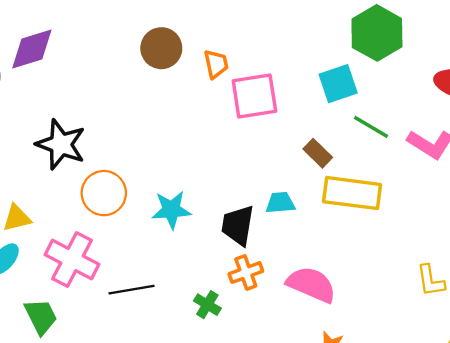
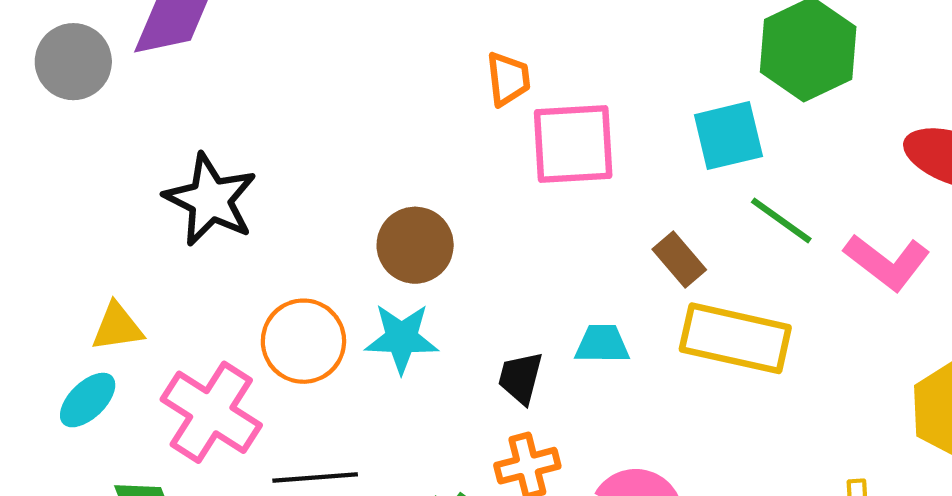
brown circle: (161, 48) -> (415, 245), moved
orange circle: (104, 193) -> (303, 341), moved
black trapezoid: (238, 225) -> (521, 378), size x0.7

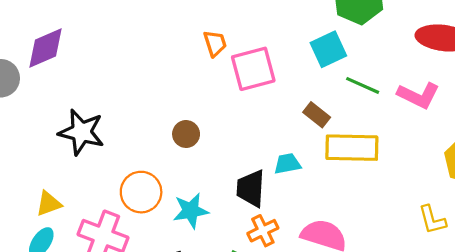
brown circle: (415, 245) -> (186, 134), size x0.7
cyan star: (402, 338) -> (191, 211), moved
black trapezoid: (521, 378) -> (251, 188), size x1.4

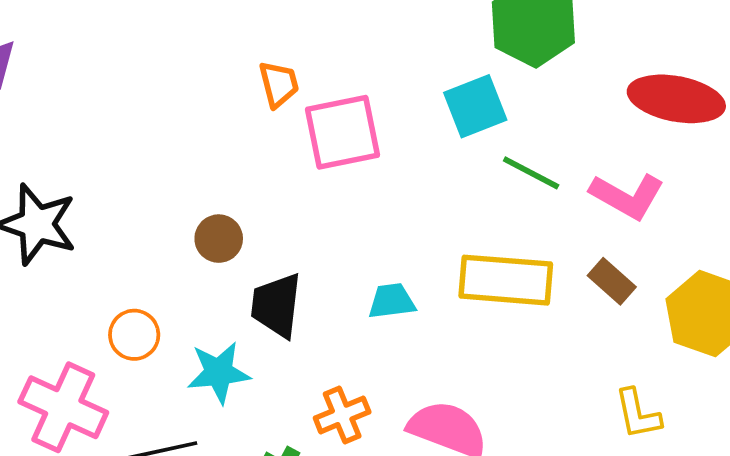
brown rectangle: (317, 115) -> (612, 281), moved
black trapezoid: (251, 188) -> (276, 305), moved
orange circle: (141, 192) -> (134, 335), size x0.7

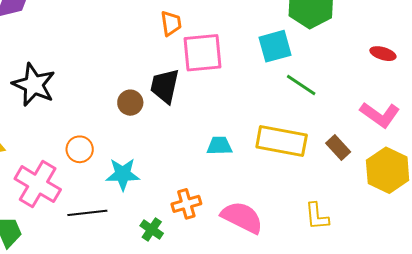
red ellipse: (676, 99) -> (383, 54), size x0.5
pink L-shape: (627, 196) -> (380, 115), moved
black trapezoid: (276, 305) -> (165, 86), moved
yellow L-shape: (638, 414) -> (317, 216), moved

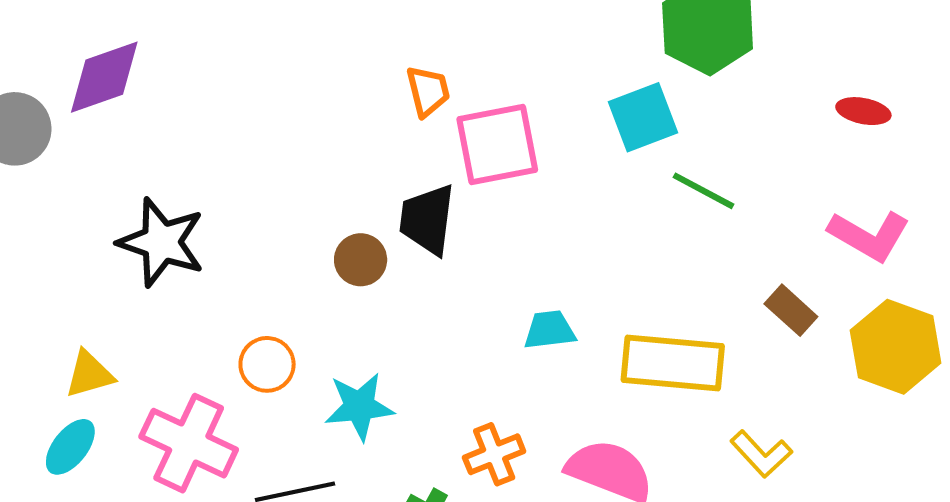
yellow rectangle: (282, 141) -> (673, 363), moved
yellow L-shape: (317, 216) -> (761, 454), turned -32

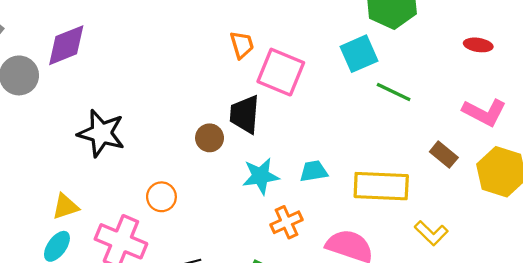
pink square: (497, 145) -> (281, 72), turned 36
cyan star: (359, 407) -> (261, 176), moved
orange cross: (494, 454) -> (286, 222), moved

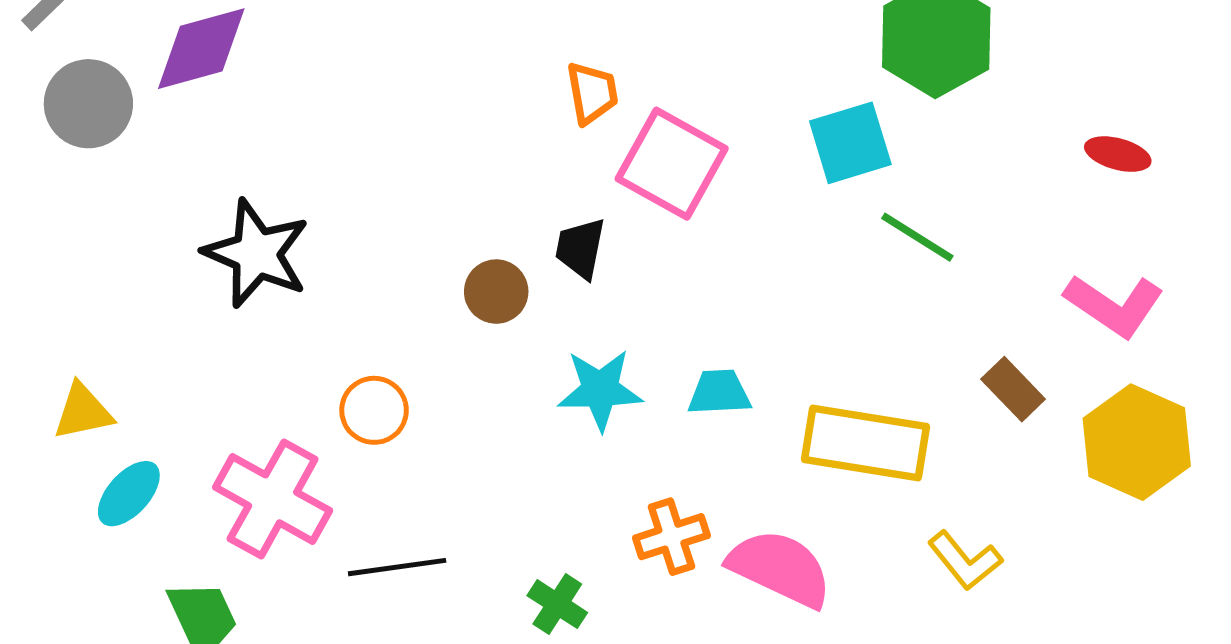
black trapezoid: (245, 114) -> (580, 248), size x0.7
yellow triangle: (65, 206) -> (83, 412), moved
orange cross: (286, 222) -> (671, 537), moved

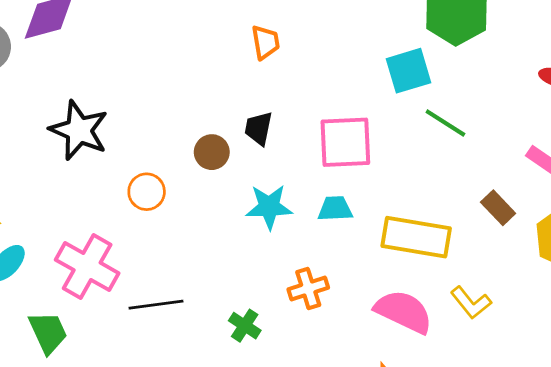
pink square: (672, 164) -> (345, 142), moved, turned -32
orange circle: (374, 410) -> (147, 192), moved
pink semicircle: (780, 568) -> (404, 312), moved

